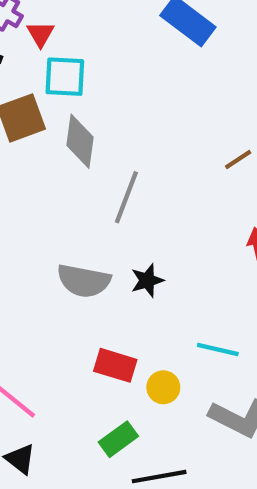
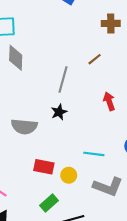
gray line: (126, 197) -> (63, 79), moved
black star: (147, 280) -> (59, 112), moved

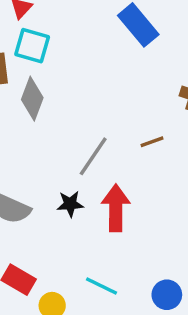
red arrow: (109, 101) -> (116, 208), moved, size x1.5

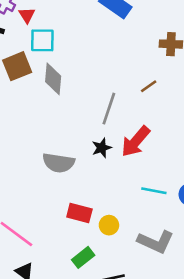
red arrow: (116, 208) -> (136, 141), turned -124
cyan line: (101, 286) -> (154, 191), moved

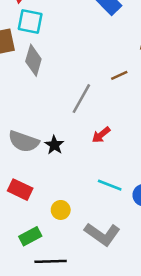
brown line: (149, 86) -> (119, 75), moved
red arrow: (136, 141) -> (101, 135), size x0.6
black star: (102, 148) -> (54, 145), moved, turned -30
red rectangle: (79, 213) -> (20, 190), moved

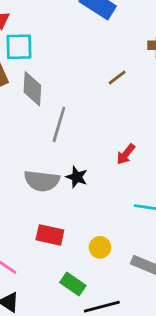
brown line: (119, 75) -> (117, 77), moved
gray line: (81, 99) -> (59, 124), moved
green rectangle: (30, 236) -> (73, 284), turned 75

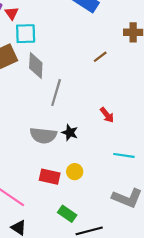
red arrow: (126, 154) -> (107, 115), turned -77
yellow circle: (100, 247) -> (75, 172), moved

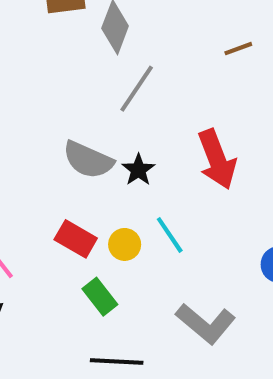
red arrow: (107, 115) -> (217, 159), size x1.8
cyan line: (124, 155) -> (170, 235), moved, turned 30
green rectangle: (67, 214) -> (100, 297), moved

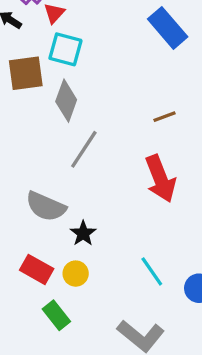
red arrow: (217, 159) -> (160, 179), moved
black star: (138, 170) -> (83, 233), moved
cyan line: (170, 235) -> (152, 271), moved

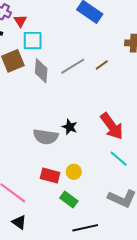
gray line: (84, 149) -> (73, 66), moved, turned 40
red arrow: (160, 179) -> (112, 126), moved
black star: (83, 233) -> (70, 127), moved

